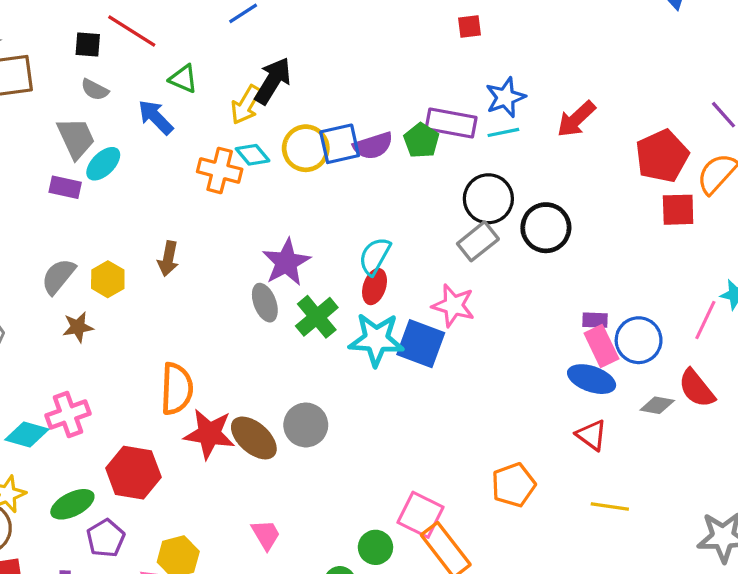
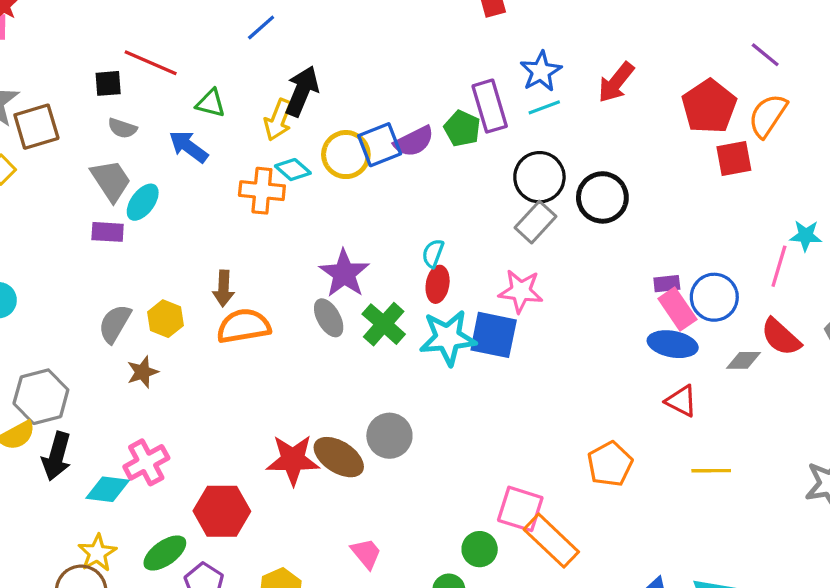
purple rectangle: (451, 123) -> (490, 106), turned 72
cyan semicircle: (375, 256) -> (433, 253), size x0.7
orange semicircle: (177, 389) -> (244, 326), moved, turned -93

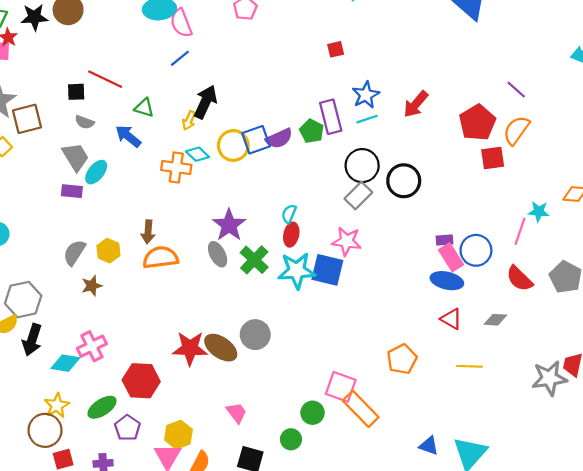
yellow arrow: (278, 120) -> (189, 121), size x0.7
gray diamond: (743, 360) -> (495, 320), moved

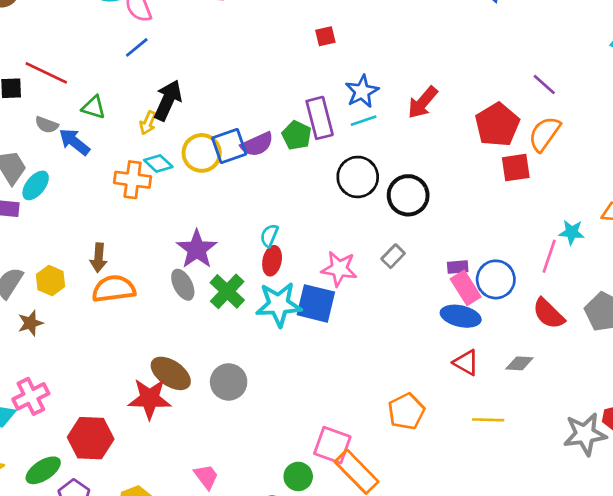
gray semicircle: (84, 122) -> (47, 125), moved
gray rectangle: (358, 195) -> (393, 256), moved, size x0.7
brown ellipse: (221, 348) -> (171, 373), moved

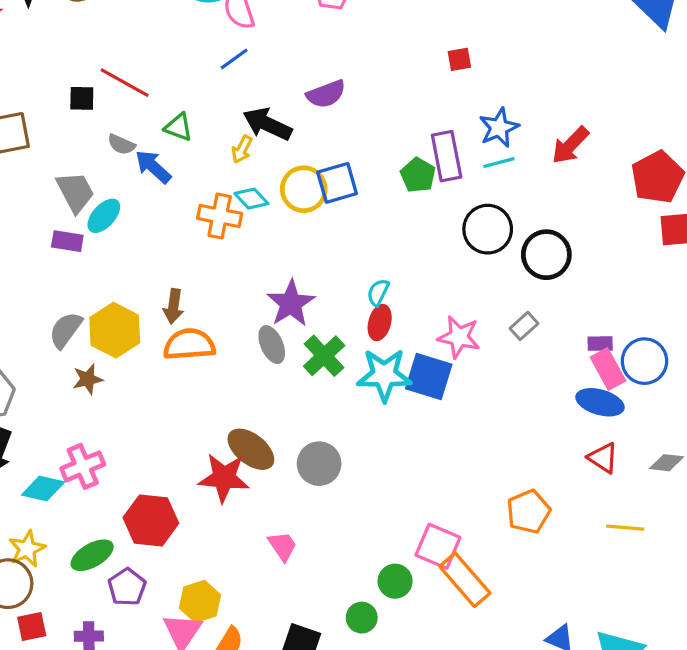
black arrow: (168, 100) -> (267, 124), turned -93
purple semicircle: (257, 144) -> (326, 94), moved
yellow hexagon: (51, 281) -> (115, 330), size x1.5
pink trapezoid: (206, 477) -> (282, 546), moved

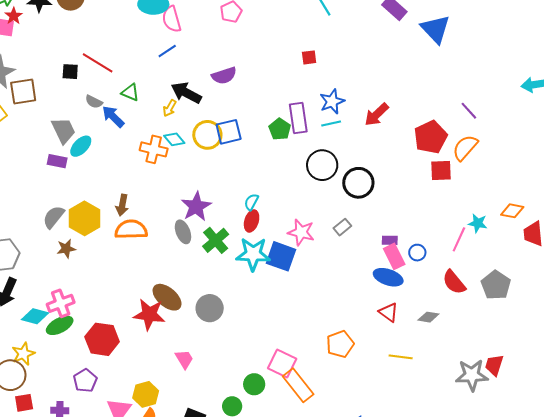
blue circle: (644, 361) -> (417, 253), size x0.6
green ellipse: (92, 555) -> (60, 325), moved
yellow hexagon: (200, 601) -> (146, 394), moved

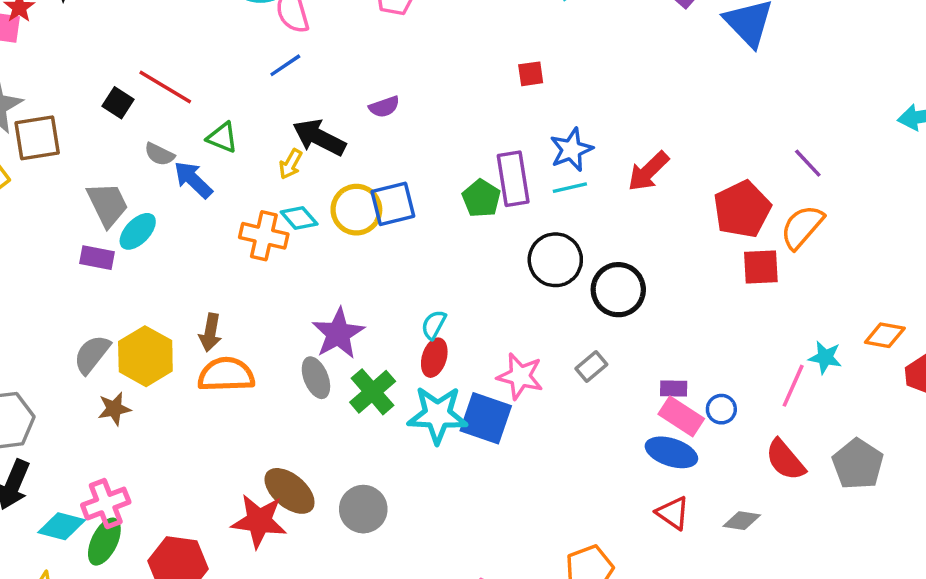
black square: (70, 72) -> (118, 103), turned 30
purple semicircle: (224, 76) -> (384, 107), size x0.7
pink rectangle: (394, 256) -> (681, 416), turned -30
green ellipse: (60, 325) -> (104, 542), turned -36

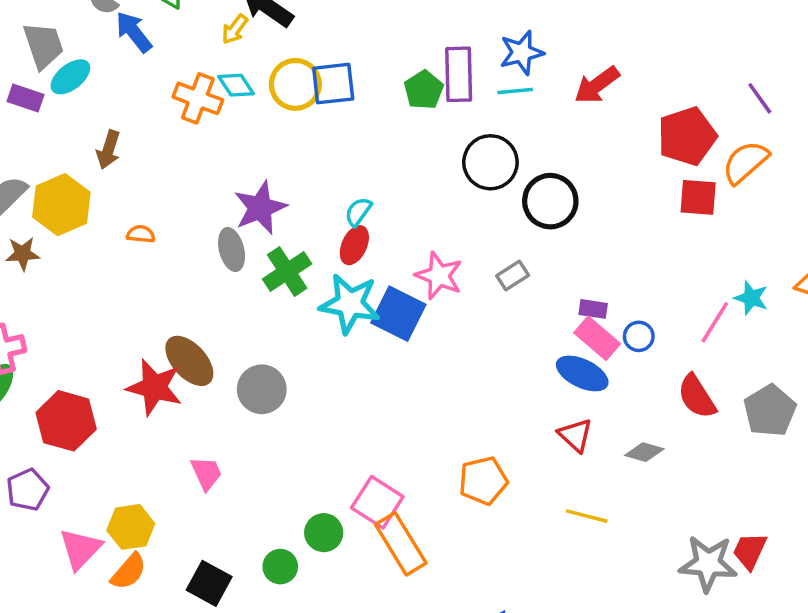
brown arrow: (210, 332) -> (108, 150), moved
orange semicircle: (226, 375) -> (141, 234), size x0.5

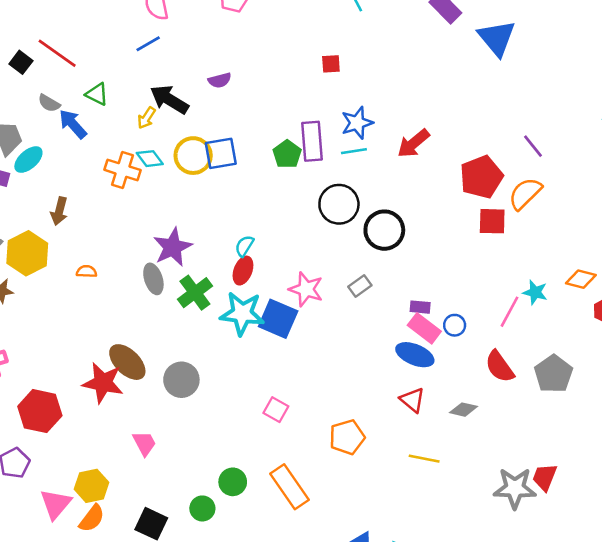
pink square: (377, 502) -> (276, 410), moved, size x0.7

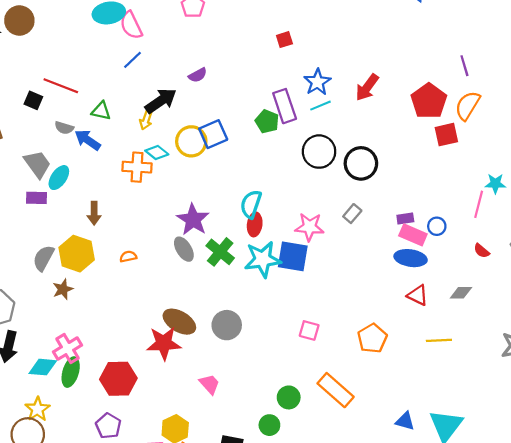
black arrow: (169, 99) -> (161, 101), turned 128
purple line: (533, 146) -> (464, 66), turned 36
cyan semicircle: (244, 246) -> (251, 204), size x1.5
red semicircle: (500, 367) -> (481, 251), size x0.6

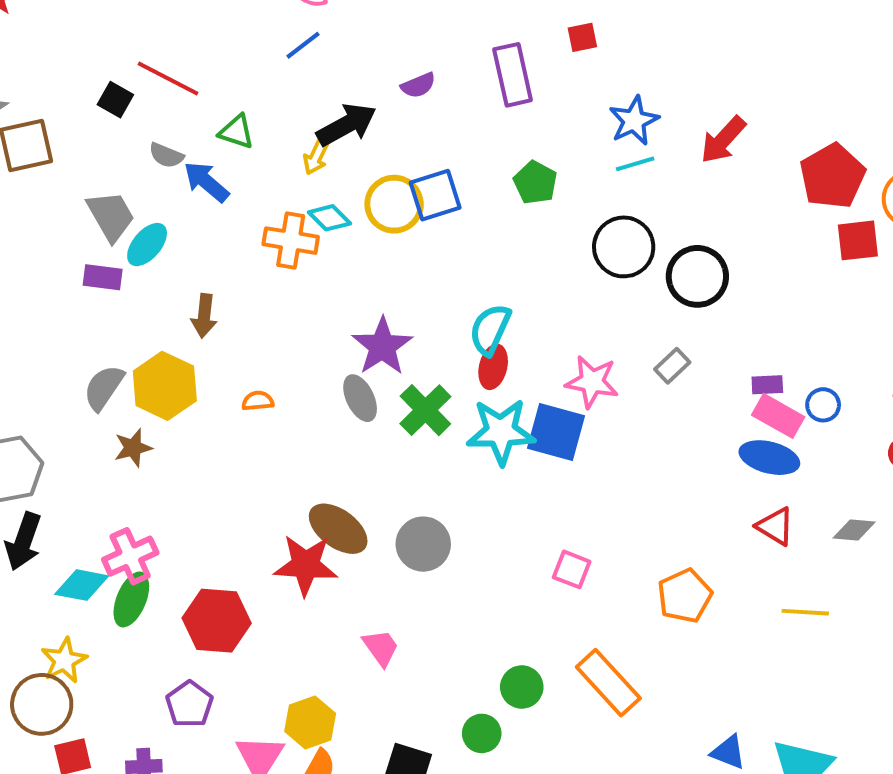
purple rectangle: (285, 106) -> (513, 75), moved

